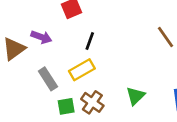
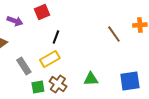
purple arrow: (41, 37) -> (15, 21), moved
green triangle: (135, 96) -> (91, 79), turned 42

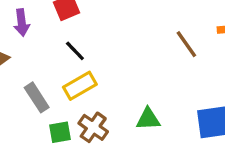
purple arrow: (15, 21) -> (22, 23), turned 63
black line: (56, 37) -> (75, 51), moved, turned -64

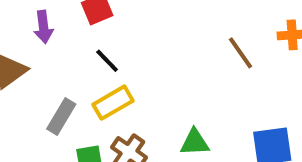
gray rectangle: (37, 97) -> (61, 117), turned 64

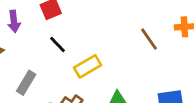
yellow rectangle: (113, 103) -> (88, 66), moved

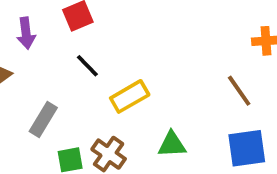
brown line: (149, 39) -> (239, 91), moved

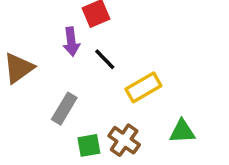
purple arrow: (26, 33) -> (71, 42), moved

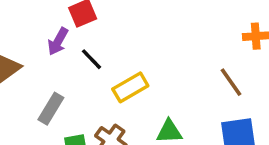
purple arrow: (71, 42) -> (58, 41), turned 36

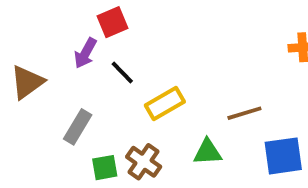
brown line: (231, 82) -> (244, 113), moved, turned -72

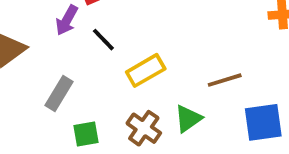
green triangle: (208, 152) -> (188, 119), turned -32
brown cross: (144, 162) -> (144, 128), moved

